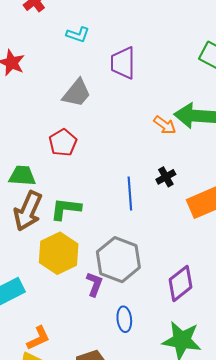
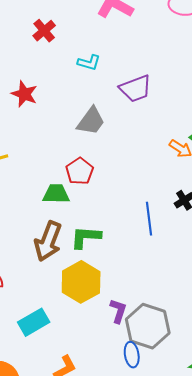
purple trapezoid: (123, 63) -> (136, 89), turned -108
green trapezoid: (22, 176) -> (56, 194), moved
gray hexagon: (118, 260) -> (148, 326), moved
blue ellipse: (124, 319) -> (132, 355), moved

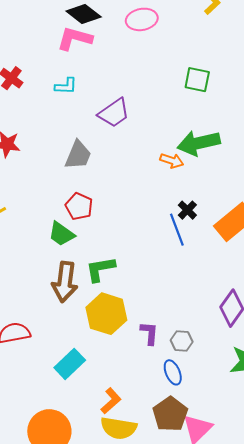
cyan L-shape: (89, 63) -> (66, 86), moved
green trapezoid: (56, 194) -> (61, 234), turned -132
blue line: (149, 219) -> (177, 230), moved
gray hexagon: (148, 326) -> (182, 341), size x0.5

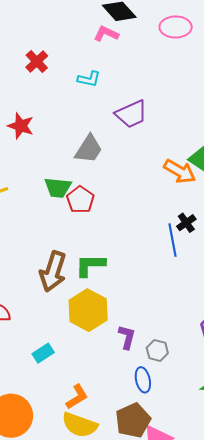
pink L-shape: (75, 38) -> (106, 34), size x0.7
orange arrow: (172, 161) -> (180, 171), size x1.4
green trapezoid: (61, 234) -> (58, 188), moved, turned -40
cyan rectangle: (70, 364) -> (43, 353), size x0.7

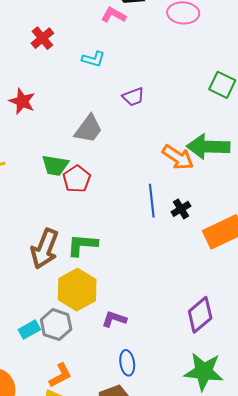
purple trapezoid: (131, 114) -> (133, 97), size x0.7
blue line: (173, 240) -> (152, 201), moved
purple L-shape: (127, 337) -> (114, 319), turned -90
gray hexagon: (157, 350) -> (56, 325), moved, size x1.4

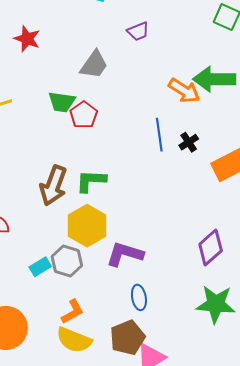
purple L-shape: (114, 319) -> (125, 254), size x1.5

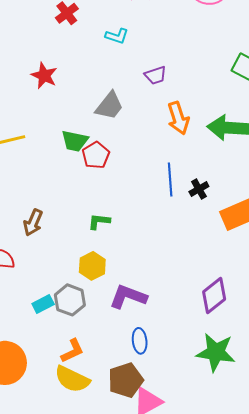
orange arrow: (184, 91) -> (178, 118), moved, turned 36
green L-shape: (91, 181) -> (99, 221), size x0.7
brown arrow: (53, 186) -> (33, 223), moved, size x0.7
yellow hexagon: (87, 226) -> (92, 266), size x0.7

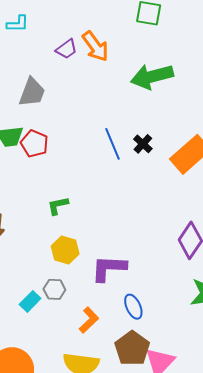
orange arrow: (178, 118) -> (95, 46), moved
gray hexagon: (70, 300) -> (54, 289), size x0.7
orange L-shape: (72, 351) -> (89, 320), moved

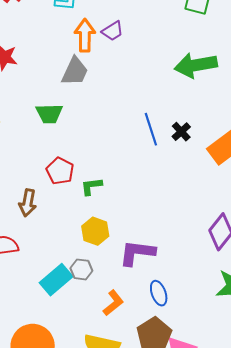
orange arrow: (95, 46) -> (85, 35), moved, turned -148
red pentagon: (34, 144) -> (60, 171), moved
cyan rectangle: (30, 301) -> (56, 280), size x1.5

